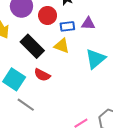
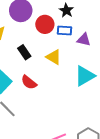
blue rectangle: (67, 26) -> (65, 30), moved
black rectangle: (32, 46) -> (24, 52), size x0.6

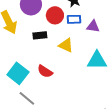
black rectangle: (24, 52) -> (40, 35), moved, turned -56
cyan triangle: (85, 76) -> (97, 60), turned 35

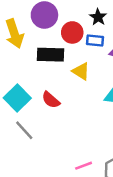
black rectangle: (40, 35) -> (50, 55), size x1.5

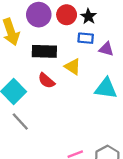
red circle: (72, 32) -> (67, 15), moved
red semicircle: (51, 100) -> (46, 81), moved

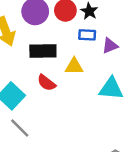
purple triangle: (106, 49) -> (110, 46), turned -35
yellow triangle: (73, 67) -> (74, 66), turned -30

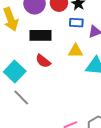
yellow triangle: (74, 66) -> (76, 51), moved

